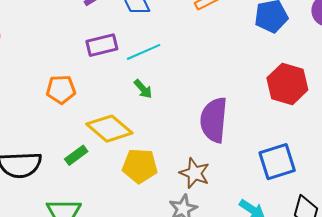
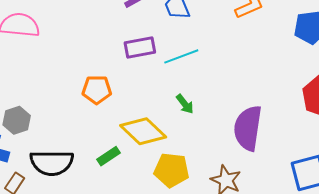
green arrow: (143, 89) -> (185, 104), moved

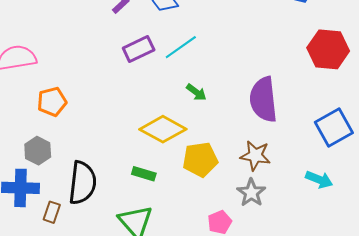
orange pentagon: (97, 90) -> (52, 102), moved
green rectangle: (109, 156) -> (144, 174), moved, turned 65
black semicircle: (52, 163) -> (82, 183), turned -69

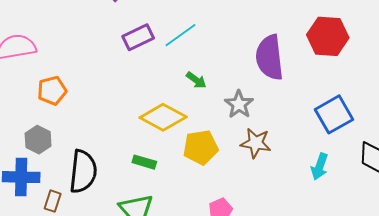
purple semicircle: (263, 100) -> (269, 57), moved
cyan arrow: (319, 180) -> (320, 167), turned 88
gray star: (251, 193) -> (239, 104), moved

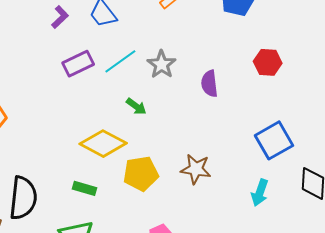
red hexagon: (328, 36) -> (268, 62), size x0.7
purple semicircle: (269, 57) -> (209, 84), size x0.6
gray star: (239, 104) -> (161, 64), moved

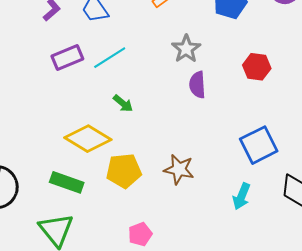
gray star: (161, 64) -> (186, 49), moved
green rectangle: (84, 188) -> (67, 182), size x1.4

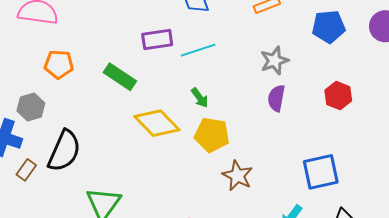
yellow pentagon: (124, 171) -> (212, 135), moved
green rectangle: (67, 182) -> (120, 77), moved

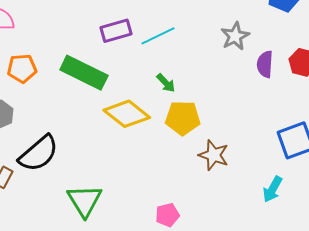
green rectangle: (120, 77) -> (84, 73), size x1.4
purple semicircle: (276, 98) -> (265, 64), moved
black semicircle: (64, 151) -> (39, 153), turned 33

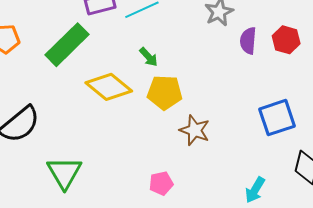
green rectangle: (84, 73) -> (67, 45), turned -72
cyan arrow: (272, 189) -> (255, 190), moved
pink pentagon: (167, 215) -> (161, 183), moved

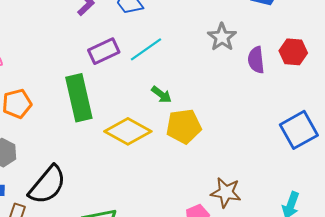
green rectangle: (67, 45) -> (79, 98), turned -48
brown star: (195, 130) -> (226, 192), moved

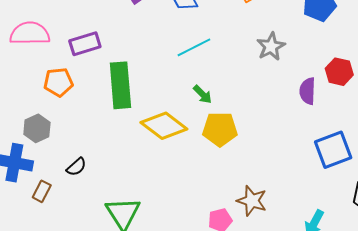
purple rectangle: (104, 51) -> (85, 44), moved
purple semicircle: (256, 60) -> (307, 91), moved
black semicircle: (47, 185) -> (76, 167), size x0.5

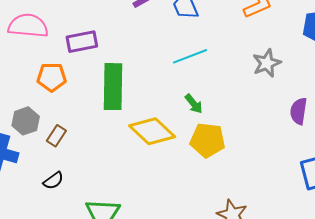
black semicircle: (76, 167) -> (53, 181), moved
brown rectangle: (42, 191) -> (56, 136), moved

